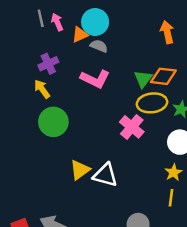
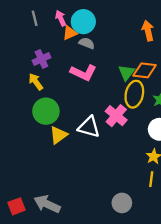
pink arrow: (57, 22) -> (61, 18), moved
yellow ellipse: (152, 103) -> (134, 94), turned -70
yellow triangle: (80, 170) -> (58, 135), moved
white triangle: (105, 175) -> (89, 127), moved

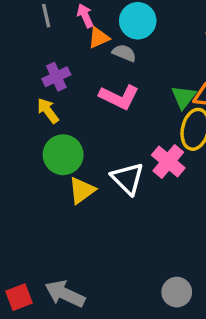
cyan circle: (83, 22) -> (138, 21), moved
white triangle: (89, 127) -> (128, 178), turned 30

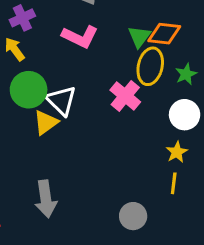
white triangle: (128, 178) -> (61, 101), moved
gray arrow: (65, 294) -> (46, 199), moved, turned -123

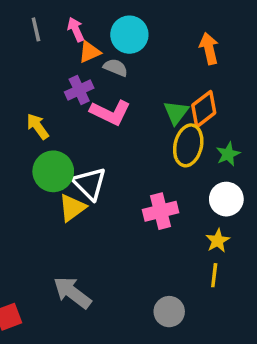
purple cross: (22, 18) -> (79, 90), moved
orange diamond: (164, 34) -> (204, 109), turned -44
pink cross: (125, 96) -> (161, 211), moved, turned 36
gray arrow: (46, 199) -> (72, 293), turned 135

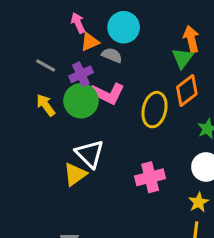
gray line: (36, 29) -> (46, 65), moved, turned -48
green triangle: (176, 113) -> (182, 58), moved
yellow ellipse: (188, 145) -> (154, 110), moved
green circle: (53, 171) -> (81, 101), moved

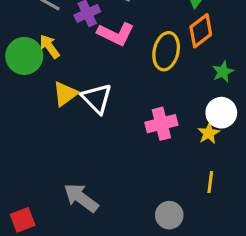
green circle: (81, 101) -> (24, 56), moved
yellow triangle: (75, 174) -> (65, 94), moved
yellow star: (199, 202) -> (209, 133), moved

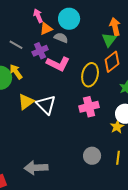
pink cross: (161, 124) -> (89, 107), moved
gray arrow: (81, 198) -> (36, 168), turned -40
gray circle: (169, 215) -> (92, 156), moved

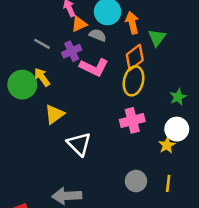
orange arrow: (115, 27) -> (132, 23), moved
orange diamond: (112, 62) -> (135, 57), moved
white triangle: (46, 105) -> (79, 144), moved

